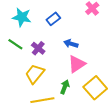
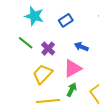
pink triangle: (77, 64) -> (72, 68), moved

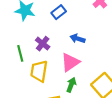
green line: (26, 43) -> (20, 53), moved, turned 42
yellow trapezoid: (43, 74) -> (39, 71), turned -30

